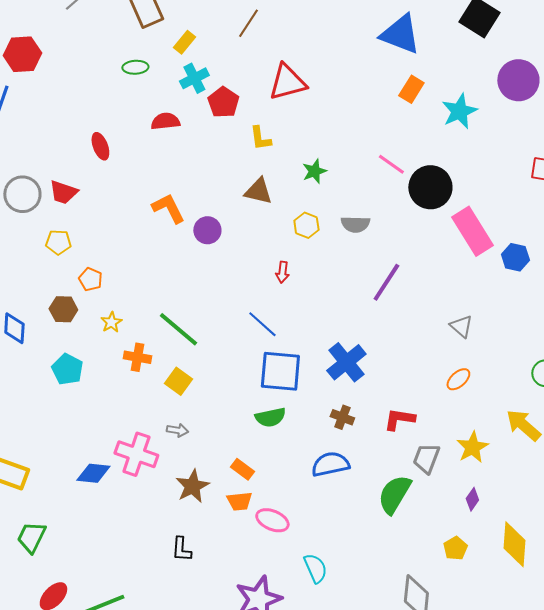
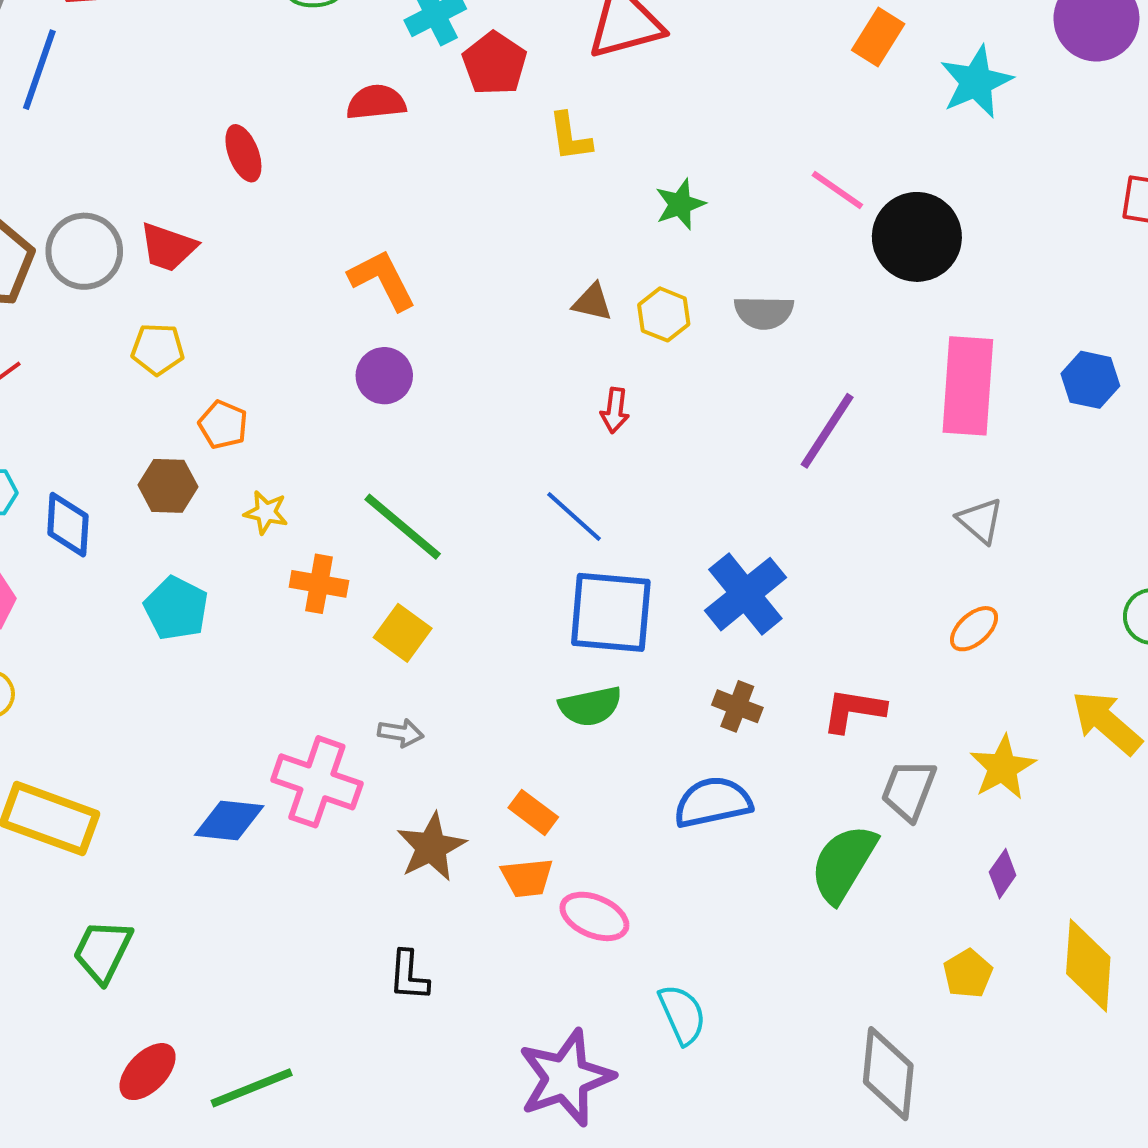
brown triangle: (258, 191) -> (592, 302), moved, size x0.7
purple circle: (207, 230) -> (384, 376), moved
pink rectangle: (472, 231) -> (968, 386), moved, turned 36
yellow star: (111, 322) -> (266, 512), turned -30

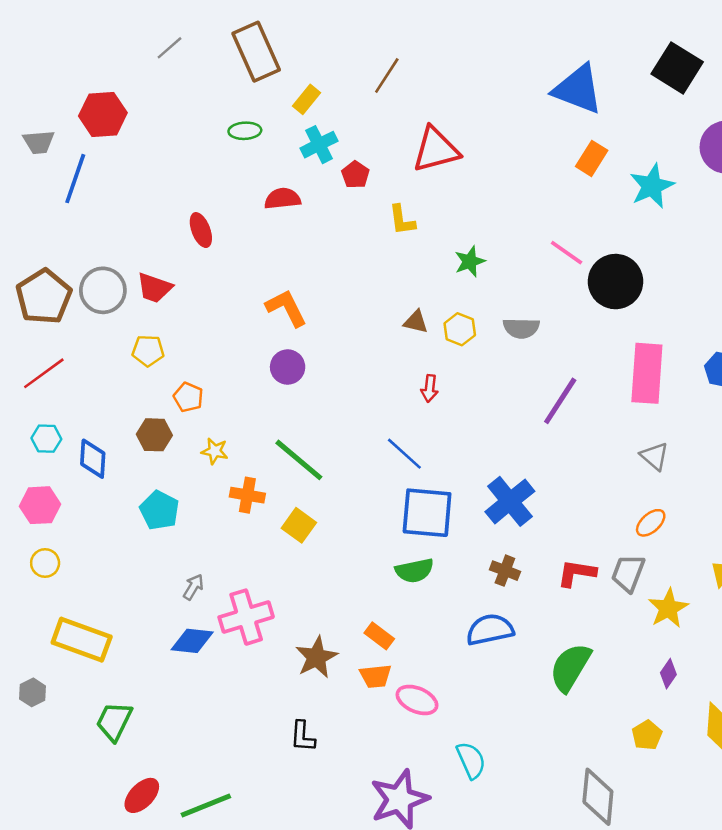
red pentagon: (494, 63) -> (355, 175), size x0.7
gray arrow: (401, 733) -> (193, 587), moved, turned -68
pink cross: (317, 782) -> (246, 617), turned -36
gray trapezoid: (909, 790) -> (628, 573), moved

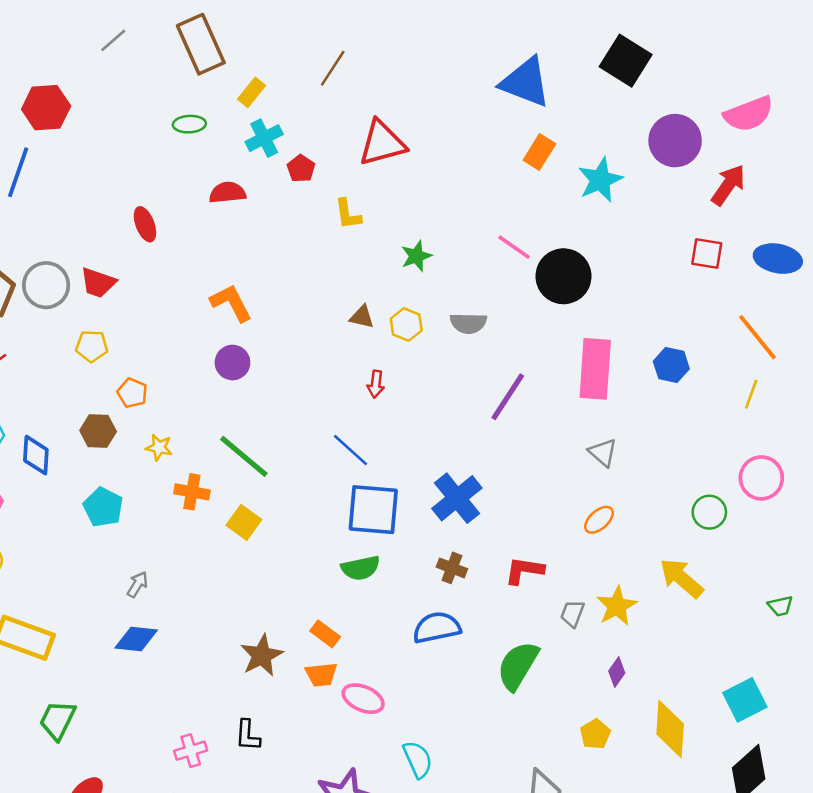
gray trapezoid: (628, 573) -> (572, 614), moved, size x0.7
pink cross: (246, 617) -> (191, 751), moved, size x0.6

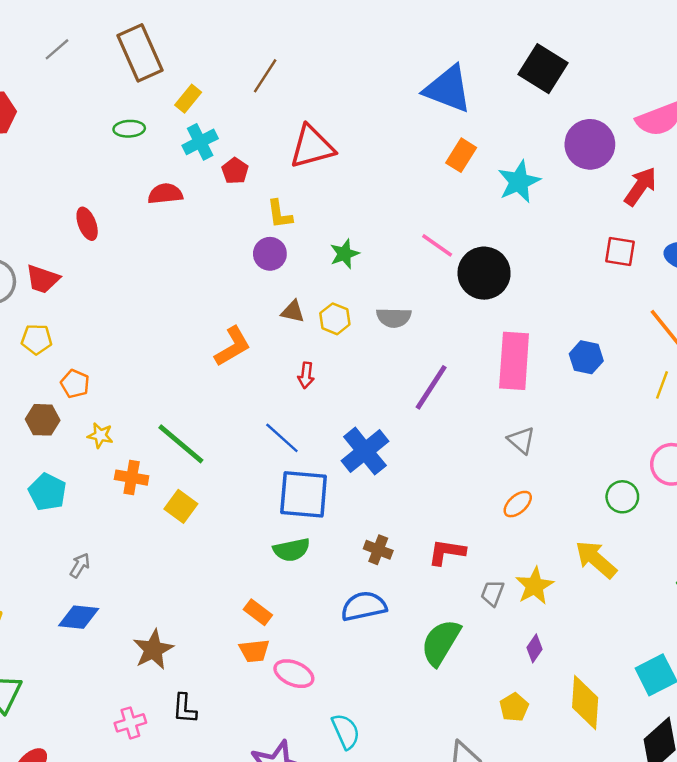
orange L-shape: (231, 303) -> (233, 346), moved, turned 87
purple circle: (232, 363) -> (270, 254), moved
blue cross: (457, 498) -> (365, 451), moved
brown star: (262, 655) -> (153, 650), moved

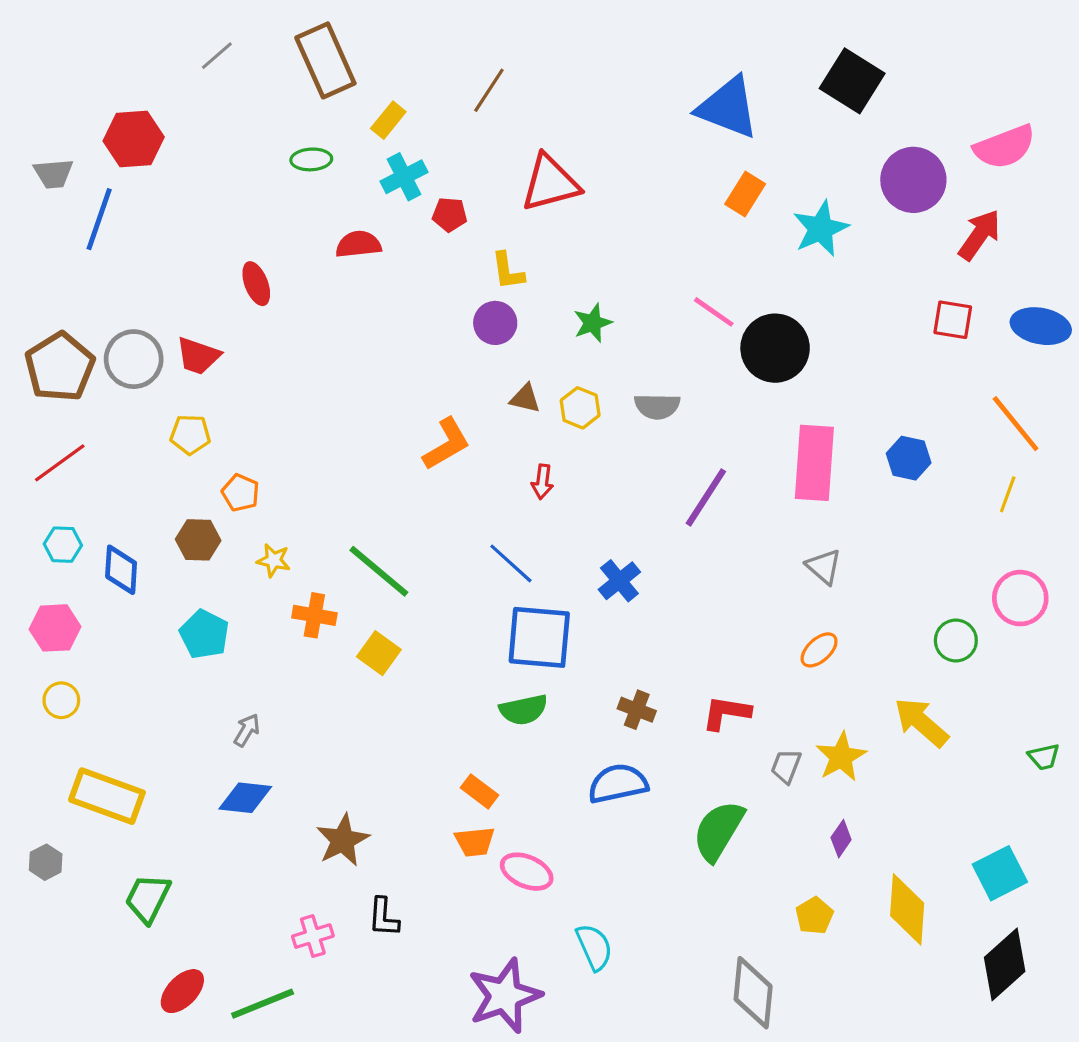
red pentagon: (235, 171) -> (450, 214), turned -30
blue cross: (365, 451) -> (619, 581), size x0.7

